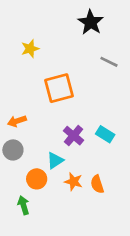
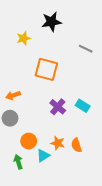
black star: (91, 22) -> (51, 22), moved, turned 30
orange square: (59, 88) -> (46, 69), turned 30
cyan triangle: (55, 161) -> (43, 156), moved

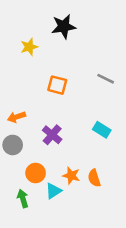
gray line: (86, 49) -> (106, 79), moved
orange square: (46, 69) -> (57, 85), size x0.7
purple cross: (58, 107) -> (52, 135), moved

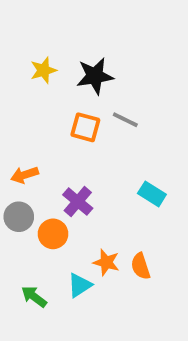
black star: (64, 26) -> (95, 76), moved
gray line: (106, 79) -> (125, 120), moved
orange circle: (36, 173) -> (53, 234), moved
green arrow: (23, 198) -> (34, 297), turned -36

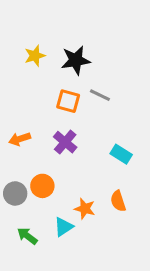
purple cross: (78, 202) -> (65, 142), moved
gray circle: (19, 217) -> (15, 193), moved
orange semicircle: (141, 266) -> (118, 201), moved

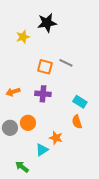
black star: (76, 60) -> (47, 23), moved
purple cross: (65, 142) -> (43, 94), turned -35
orange semicircle: (118, 201) -> (77, 122), moved
green arrow: (27, 236) -> (22, 167), moved

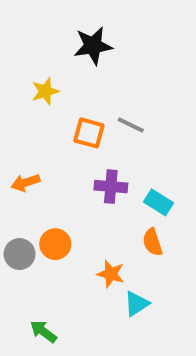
yellow star: (23, 37) -> (45, 91), moved
purple cross: (43, 94) -> (111, 187), moved
cyan triangle: (42, 150) -> (137, 304), moved

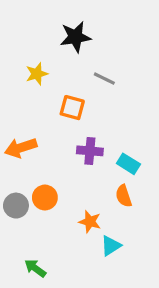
gray line: (131, 125) -> (104, 79), moved
orange arrow: (25, 183) -> (21, 148), size x1.4

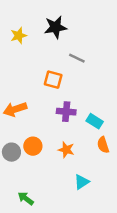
yellow star: (37, 74) -> (19, 36), moved
orange semicircle: (124, 196) -> (103, 145), moved
orange star: (90, 222) -> (66, 150), moved

